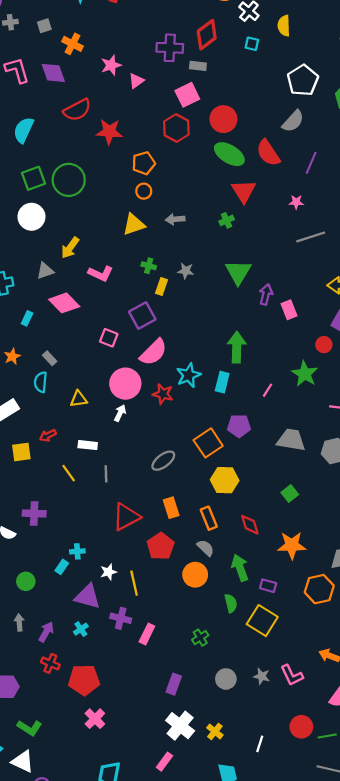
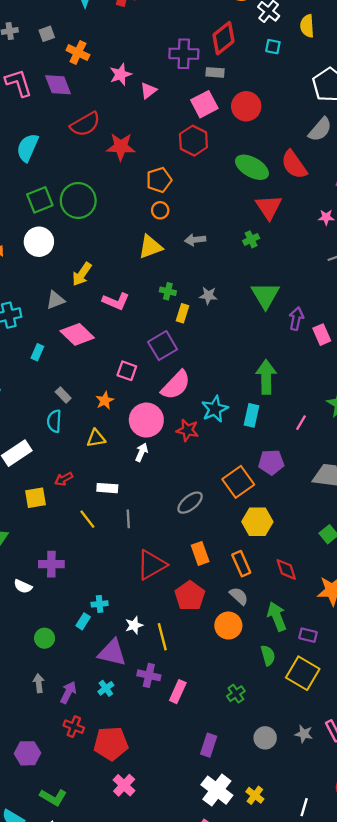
red circle: (223, 119) -> (246, 106), moved
orange star: (12, 356) -> (105, 401), moved

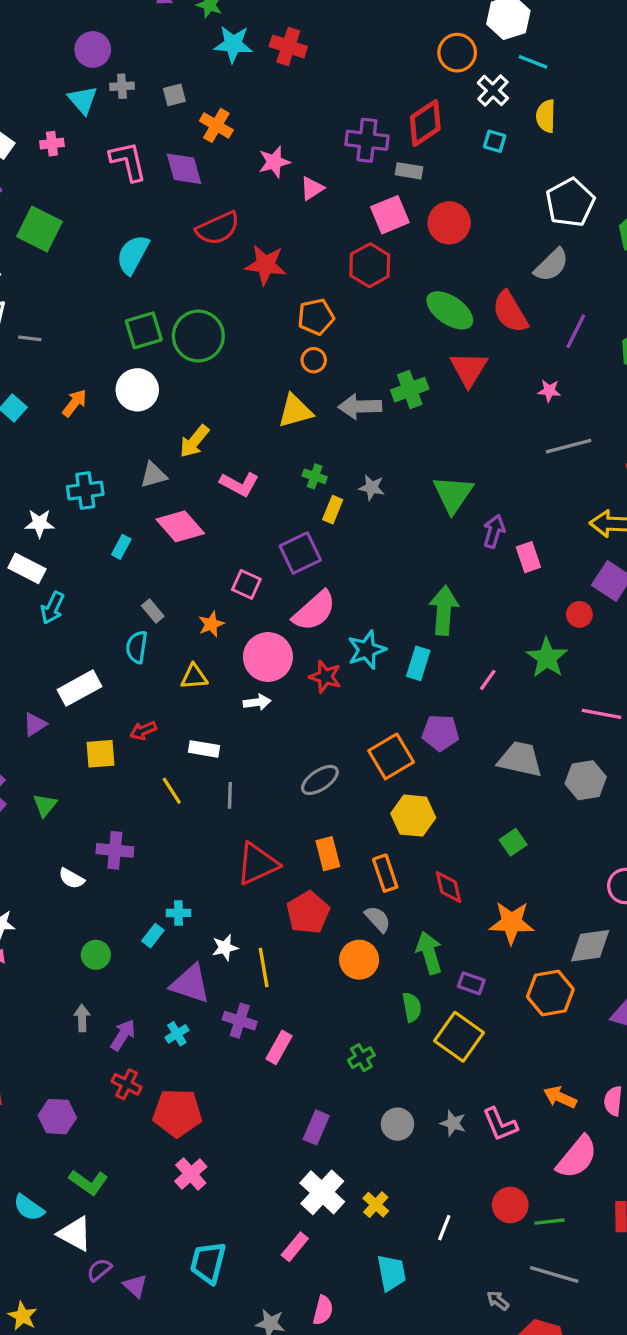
green cross: (251, 239) -> (410, 390), moved, size x1.5
gray arrow: (195, 240) -> (360, 406), size x1.4
white arrow: (142, 452) -> (257, 702), turned 54

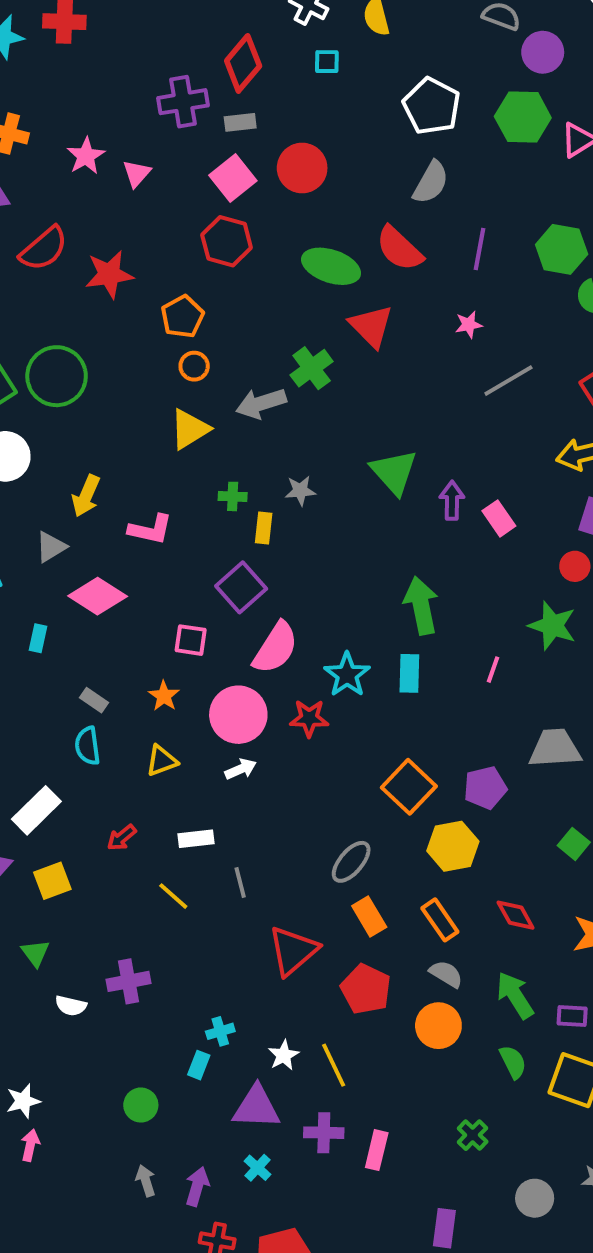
purple pentagon: (440, 733) -> (485, 788), moved
yellow square: (101, 754) -> (52, 881), moved
gray ellipse: (320, 780) -> (351, 862), moved
white semicircle: (72, 878) -> (71, 1006), moved

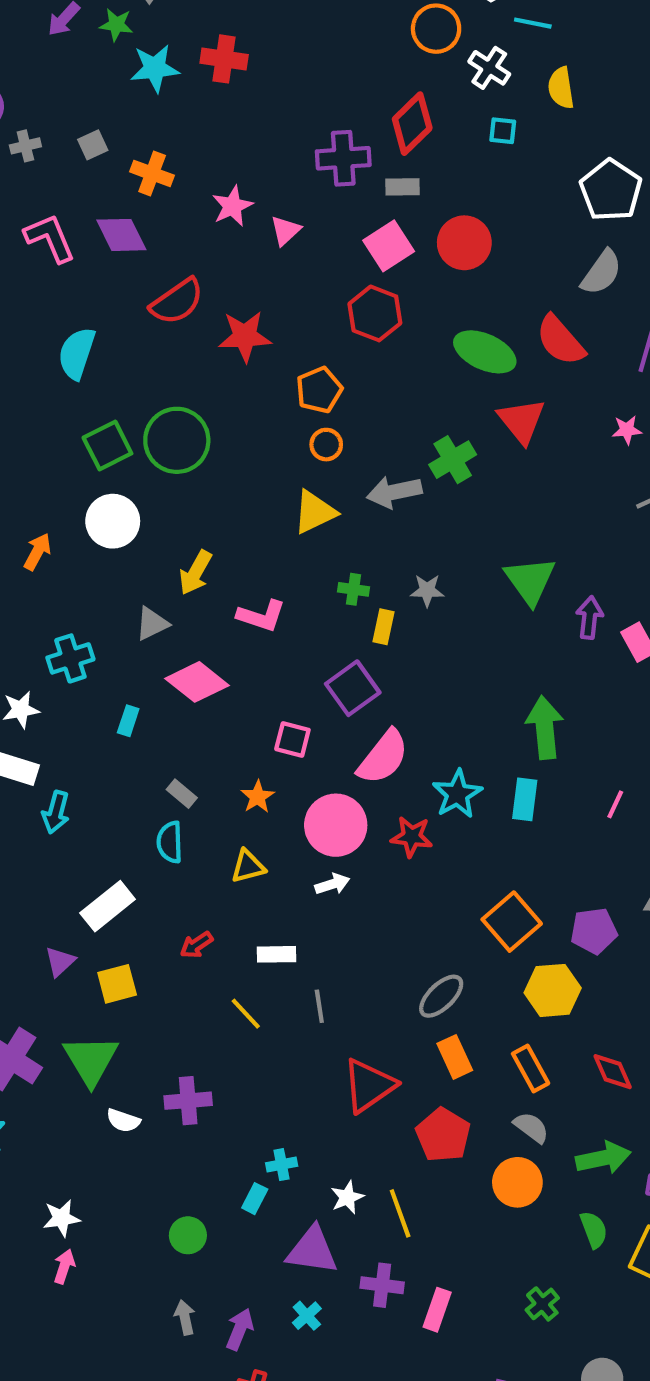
green triangle: (35, 953) -> (91, 1060), size x1.8
green arrow: (515, 995) -> (603, 1158), turned 105

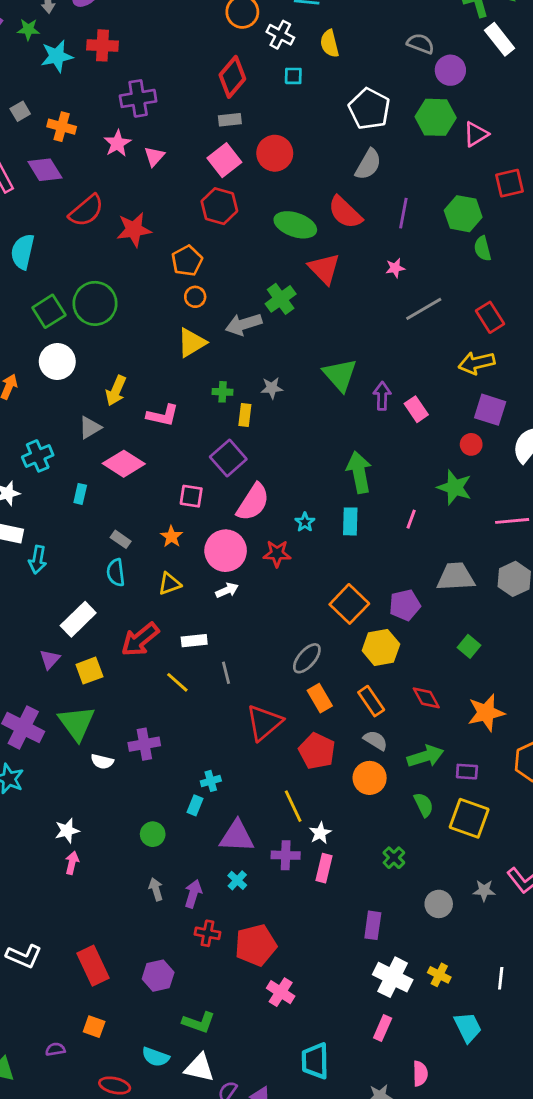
purple cross: (343, 158) -> (138, 98), moved
cyan star: (457, 794) -> (305, 522), size x0.6
red arrow: (196, 945) -> (140, 639), size x1.8
white star: (347, 1197) -> (320, 833), moved

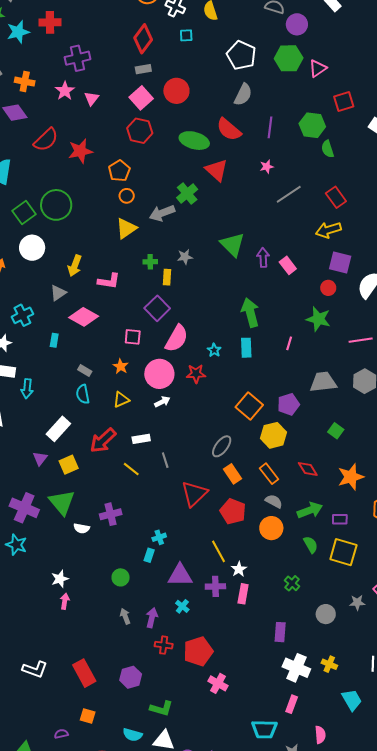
cyan trapezoid: (315, 1061) -> (264, 729), moved, turned -84

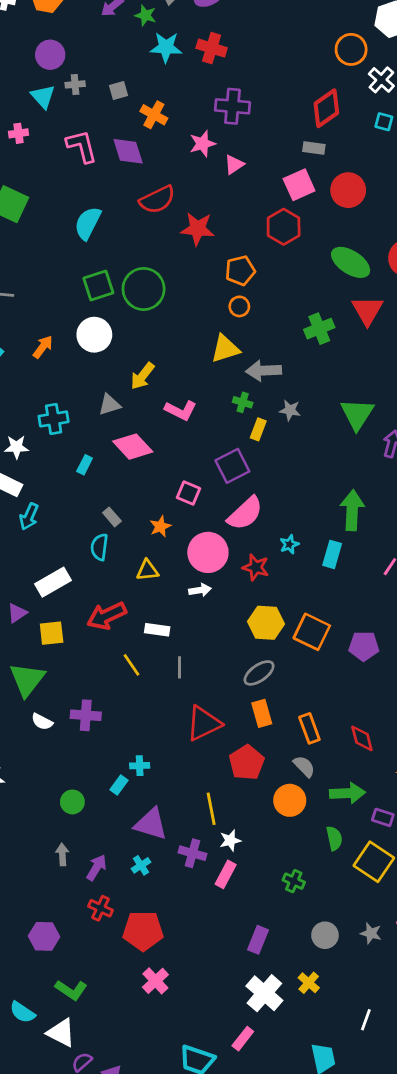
gray arrow: (162, 213) -> (264, 371), moved
orange square: (249, 406) -> (312, 632), turned -32
yellow hexagon: (274, 435) -> (266, 623), moved
green cross: (292, 583) -> (294, 881), turned -35
yellow cross: (329, 664) -> (309, 983), moved

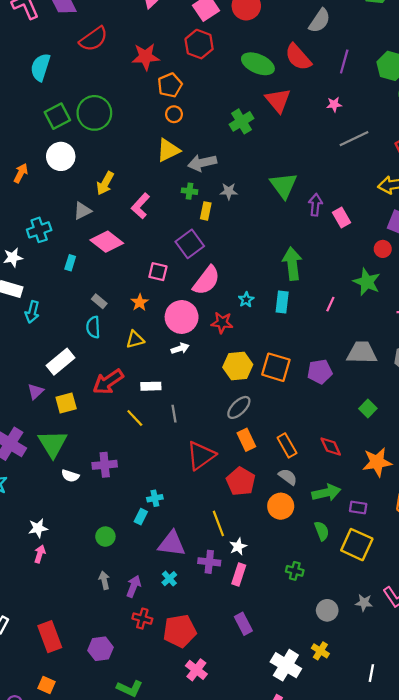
red star: (198, 229) -> (146, 57), moved
pink L-shape: (181, 410) -> (141, 206), turned 115
purple rectangle: (258, 940) -> (243, 624), moved, turned -40

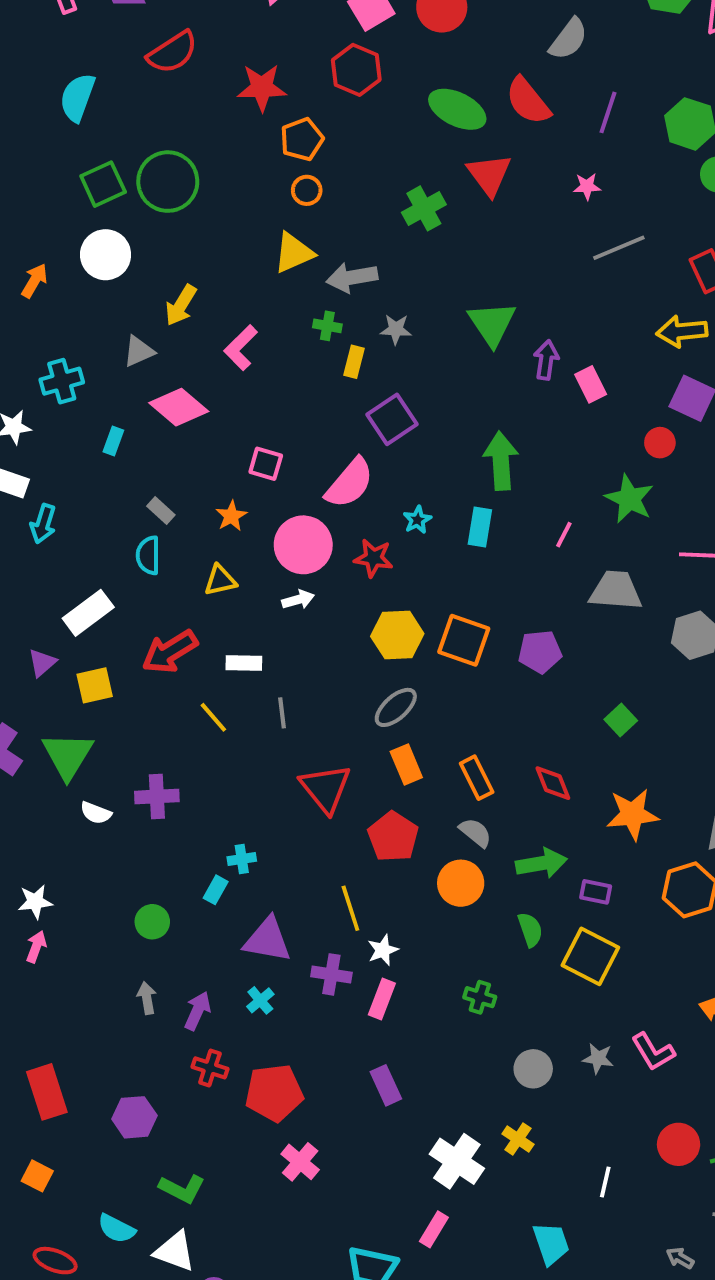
purple square: (190, 244) -> (392, 419), moved
gray trapezoid: (362, 353) -> (616, 591), moved
red triangle: (201, 456) -> (326, 788), turned -36

